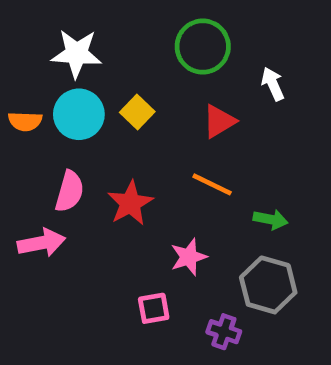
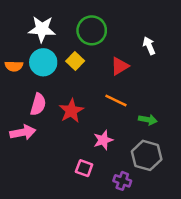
green circle: (203, 47) -> (92, 30), moved
pink square: (154, 308) -> (84, 168), turned 30

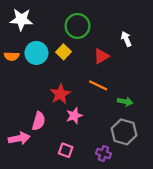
white star: (42, 29) -> (21, 19), moved
pink semicircle: (38, 104) -> (39, 121), moved
pink arrow: (23, 132) -> (19, 138), moved
pink star: (103, 140) -> (74, 116), moved
pink square: (84, 168) -> (66, 150), moved

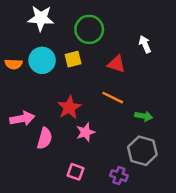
white star: (21, 19) -> (41, 18), moved
yellow square: (63, 52) -> (73, 59), turned 32
red triangle: (101, 56) -> (116, 64), turned 49
pink arrow: (19, 138) -> (22, 119), moved

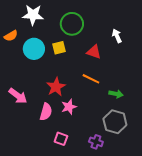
orange semicircle: (14, 64) -> (11, 36), moved, turned -32
pink arrow: (22, 119) -> (18, 96), turned 48
pink semicircle: (45, 138) -> (46, 112), moved

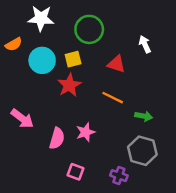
red star: (56, 87) -> (69, 85), moved

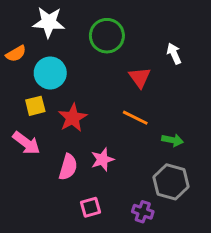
yellow square: (73, 59) -> (35, 106), moved
red triangle: (116, 64) -> (140, 77), turned 36
red star: (69, 85) -> (73, 118), moved
pink square: (76, 172) -> (90, 207), turned -35

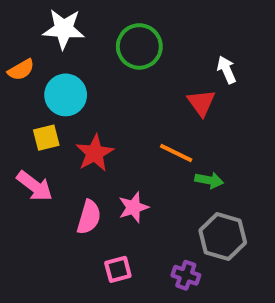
red triangle: (140, 77) -> (201, 103), moved
green arrow: (173, 140) -> (209, 180), moved

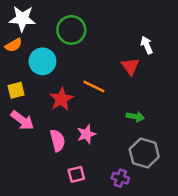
white star: (64, 29) -> (22, 19), moved
green circle: (139, 46) -> (71, 30), moved
yellow square: (46, 138) -> (16, 90), moved
orange line: (176, 153) -> (94, 86), moved
pink semicircle: (89, 217) -> (58, 140), turned -30

